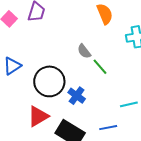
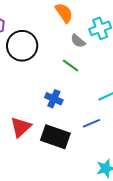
gray semicircle: (84, 51) -> (78, 41), moved
black circle: (49, 81) -> (22, 46), moved

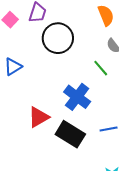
blue cross: (54, 99) -> (77, 97), size x1.5

